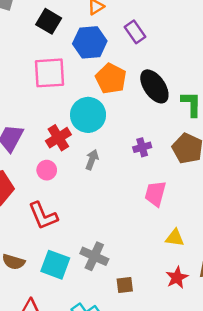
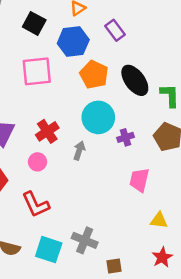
cyan circle: (88, 115) -> (98, 117), moved

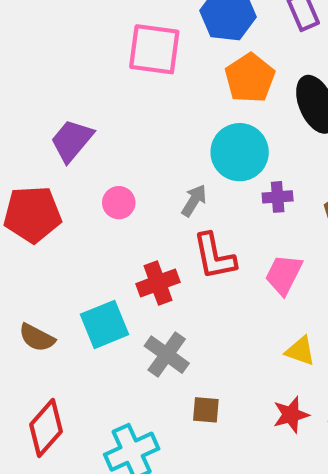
red cross: (47, 131) -> (158, 283), moved
red L-shape: (36, 204) -> (214, 256), moved
cyan square: (49, 250) -> (105, 324), moved, turned 36

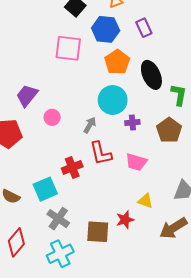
pink circle: (119, 203) -> (52, 117), moved
pink trapezoid: (284, 275) -> (136, 162), turned -100
gray cross: (167, 355) -> (58, 219), moved
brown square: (206, 410) -> (98, 232), size x1.6
red star: (291, 415) -> (125, 220), moved

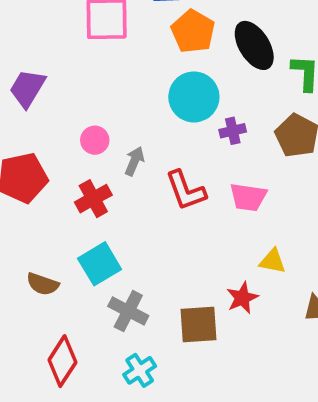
purple trapezoid: (27, 96) -> (27, 88), moved
gray arrow: (90, 125) -> (134, 161), moved
red cross: (72, 167) -> (93, 199), moved
cyan cross: (60, 254) -> (140, 370), size x0.7

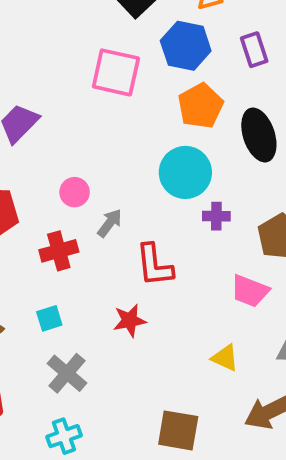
pink trapezoid: (248, 197) -> (250, 291), moved
cyan square: (100, 264) -> (49, 318), size x0.6
red star: (242, 298) -> (130, 320), moved
brown square: (198, 324) -> (178, 430), moved

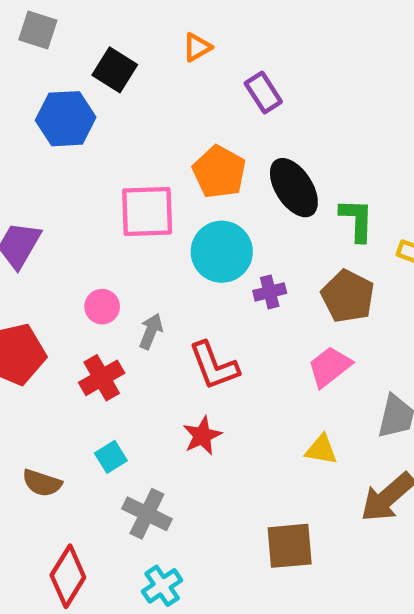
blue hexagon: (186, 46) -> (66, 119), moved
pink square: (116, 72) -> (147, 212), moved
pink trapezoid: (250, 291) -> (330, 367), turned 135

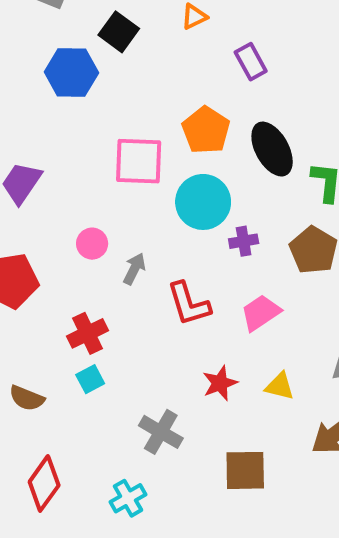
pink trapezoid: (330, 367) -> (261, 313), moved
red cross: (102, 378) -> (88, 333), moved
red star: (202, 436) -> (220, 383), moved
gray cross: (147, 514) -> (161, 432), moved

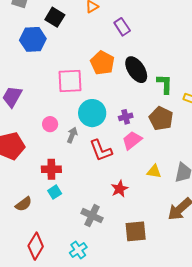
cyan circle: (203, 202) -> (92, 113), moved
pink trapezoid: (261, 313) -> (132, 140), moved
red cross: (88, 333) -> (51, 169), turned 30
yellow triangle: (280, 386) -> (154, 171), moved
brown semicircle: (27, 398) -> (24, 204), turned -54

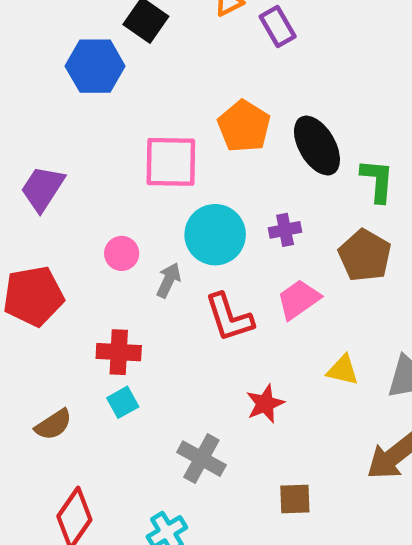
purple rectangle: (122, 27) -> (278, 27), moved
purple cross: (126, 117) -> (285, 230), moved
brown square: (136, 231) -> (295, 499), size x0.7

